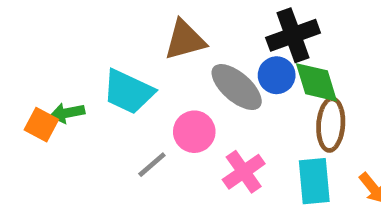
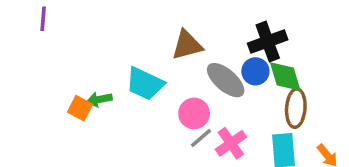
gray line: (152, 165) -> (201, 138), moved

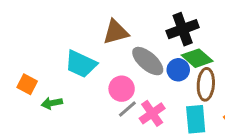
blue circle: (255, 71) -> (178, 70), moved
green diamond: (285, 77) -> (197, 58), turned -32
green arrow: (99, 99) -> (52, 103), moved

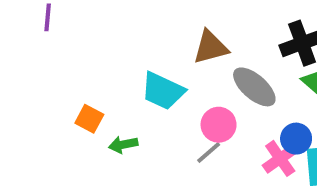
blue circle: (178, 70) -> (296, 139), moved
gray line: (127, 109) -> (209, 153), moved
pink cross: (152, 113) -> (280, 158), moved

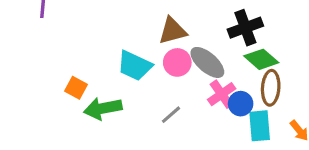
pink circle: (219, 125) -> (177, 62), moved
green arrow: (123, 145) -> (103, 108), size x1.6
pink cross: (280, 158) -> (222, 94), moved

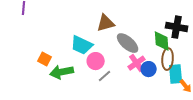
black cross: (245, 28) -> (177, 27), moved, turned 30
green diamond: (261, 59) -> (162, 41), turned 45
pink circle: (177, 62) -> (96, 61), moved
cyan rectangle: (260, 126) -> (176, 74), moved

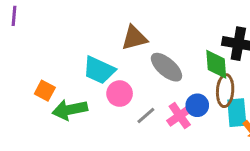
pink cross: (137, 63) -> (180, 116), moved
gray line: (105, 76) -> (146, 116), moved

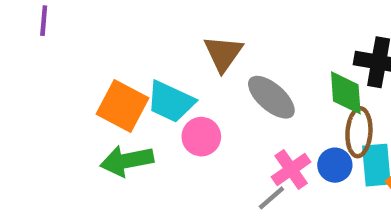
brown triangle: (134, 38) -> (223, 53), turned -40
orange square: (45, 91) -> (123, 106), moved, size x1.6
blue circle: (197, 105) -> (335, 165), moved
gray line: (146, 116) -> (271, 198), moved

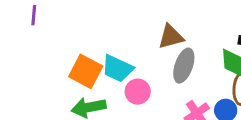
brown triangle: (223, 53) -> (171, 37), moved, turned 40
gray ellipse: (271, 97) -> (184, 66), turned 68

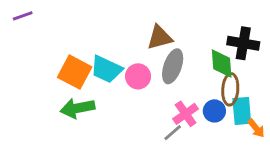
purple line: (34, 15) -> (23, 16), turned 66
pink circle: (138, 92) -> (138, 76), moved

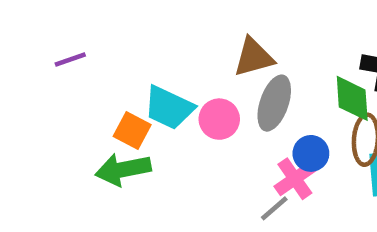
purple line: (23, 16) -> (70, 59), moved
orange square: (75, 72) -> (132, 131), moved, size x0.7
blue circle: (214, 111) -> (311, 153), moved

